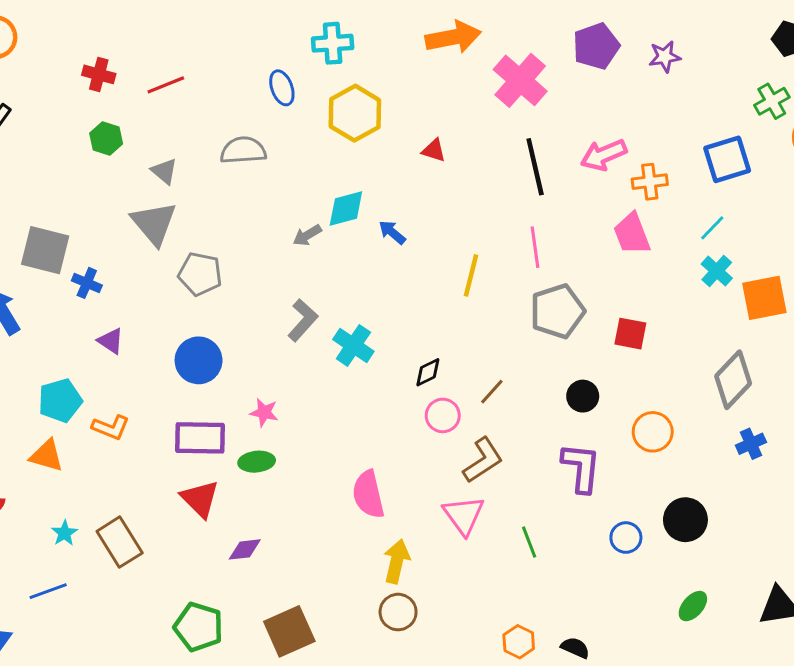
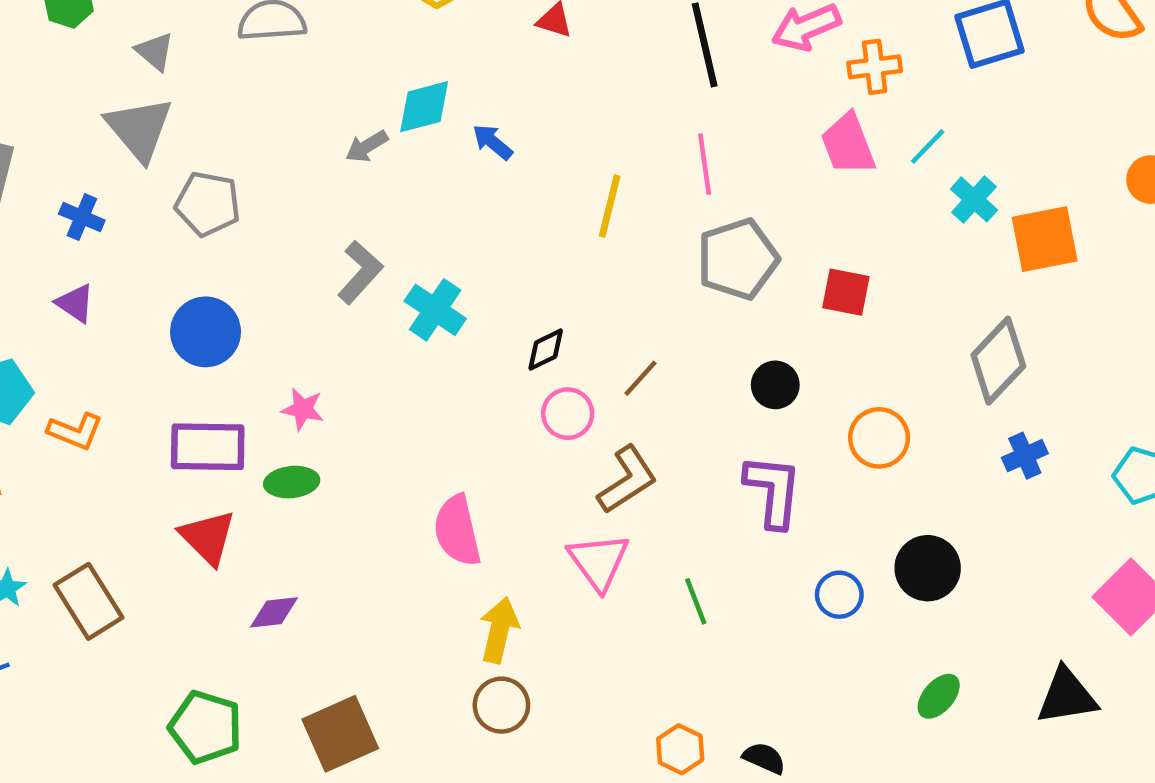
cyan line: (712, 228) -> (928, 146), moved
blue cross: (87, 283) -> (82, 217), moved

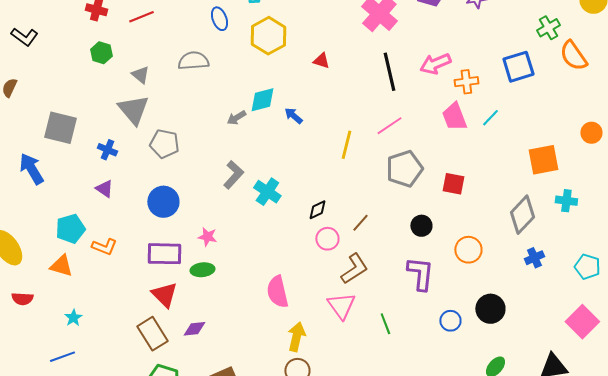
pink line: (705, 164) -> (389, 126), turned 64
cyan cross: (974, 199) -> (566, 201), moved, turned -35
brown rectangle: (88, 601) -> (152, 334), moved

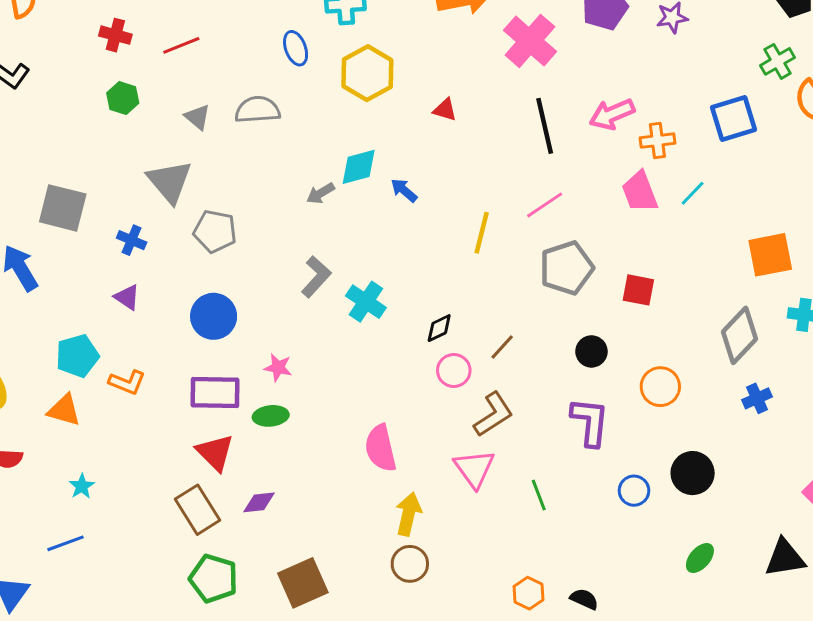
gray triangle: (140, 75) -> (197, 117), moved

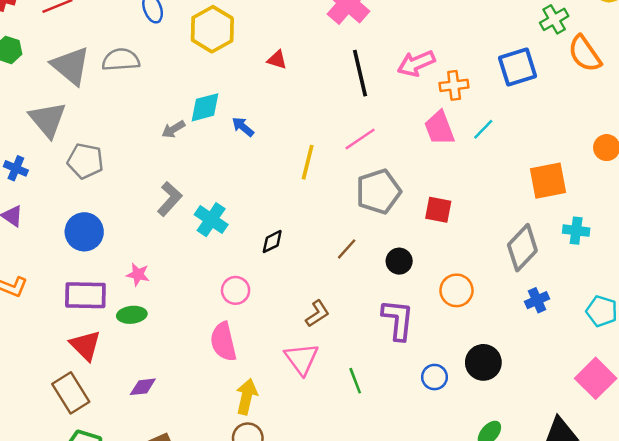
gray triangle: (197, 117) -> (71, 66), size x1.8
brown line: (502, 347) -> (347, 249), moved
pink circle: (454, 371) -> (236, 290), moved
brown L-shape: (493, 414) -> (317, 314), size x0.7
purple diamond: (259, 502) -> (143, 387), moved

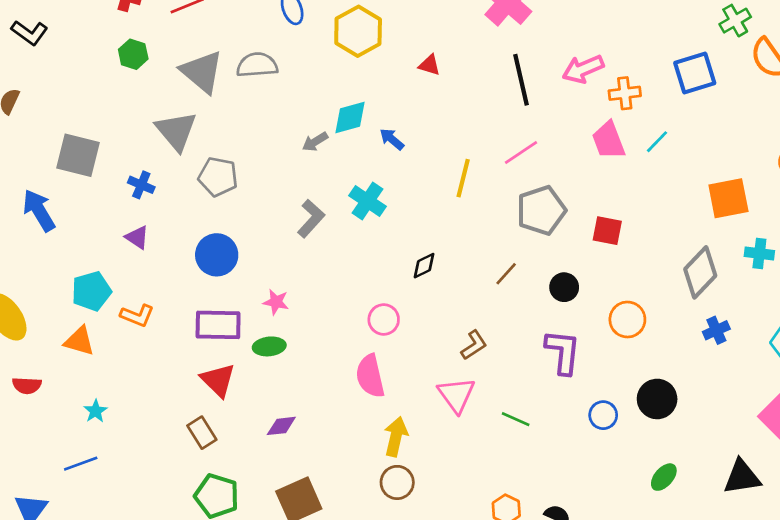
cyan cross: (211, 220) -> (368, 201), moved
green line: (355, 381) -> (516, 419), turned -45
brown rectangle: (71, 393) -> (202, 433), size x0.7

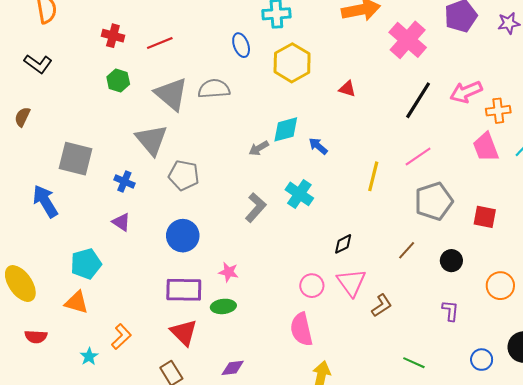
black line: (521, 80) -> (418, 100), turned 45
orange L-shape: (137, 315) -> (121, 337), moved, turned -65
purple L-shape: (563, 352) -> (450, 311), size x0.6
pink triangle: (456, 395) -> (351, 282), moved

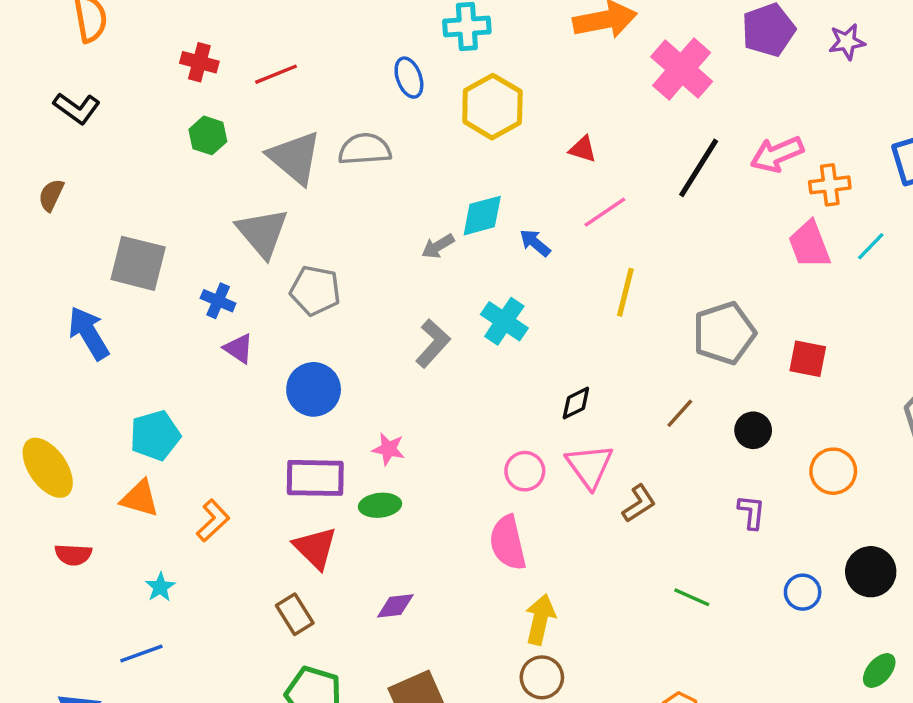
pink line: (418, 156) -> (605, 212), moved
purple triangle: (121, 222) -> (239, 348), moved
orange L-shape: (121, 337) -> (213, 521), moved

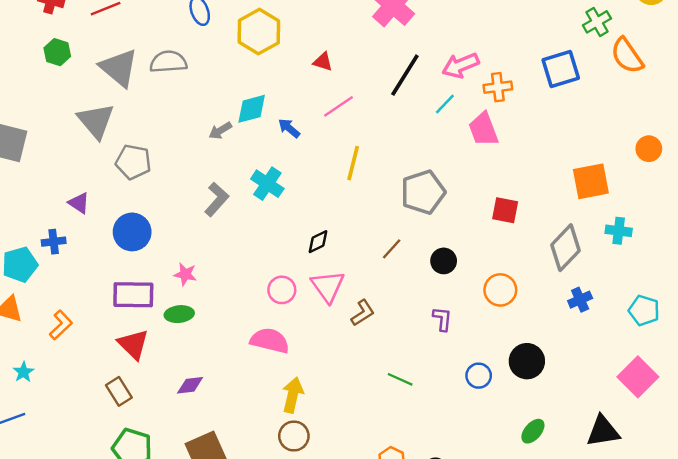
cyan line: (871, 246) -> (445, 104), moved
blue cross: (218, 301) -> (54, 242), moved, turned -30
red square: (808, 359) -> (505, 210), moved
pink semicircle: (508, 543) -> (270, 341), turned 117

